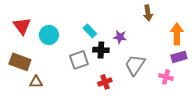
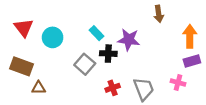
purple star: (120, 37) -> (129, 40), size x1.5
gray square: (79, 60) -> (85, 64), turned -30
gray trapezoid: (135, 65) -> (144, 89), moved, turned 125

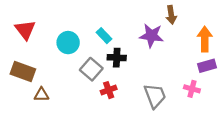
cyan circle: (53, 37) -> (68, 43), moved
purple star: (129, 40) -> (151, 36), moved
red cross: (113, 88) -> (109, 90), moved

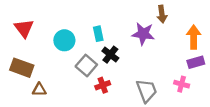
cyan rectangle: (104, 36) -> (98, 34), turned 32
black cross: (117, 58) -> (110, 55), turned 35

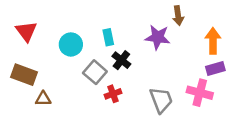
pink cross: (182, 84) -> (200, 93), size x1.5

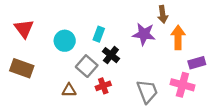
cyan rectangle: (108, 37) -> (99, 34), turned 32
orange arrow: (213, 41) -> (178, 37), moved
brown triangle: (43, 99) -> (69, 90), moved

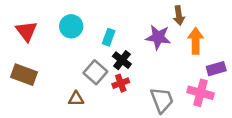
cyan circle: (65, 41) -> (71, 26), moved
red cross: (103, 86) -> (121, 83), moved

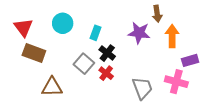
brown rectangle: (24, 75) -> (34, 53), moved
red cross: (121, 83) -> (106, 73), turned -32
brown triangle: (76, 99) -> (52, 87), moved, size x1.5

